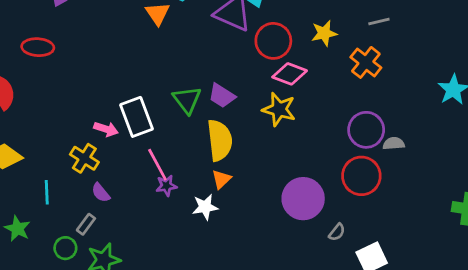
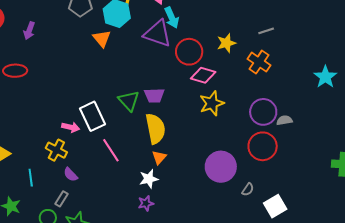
purple trapezoid: (222, 96) -> (154, 95), turned -30
yellow star: (279, 109) -> (212, 103), moved, turned -30
purple star: (166, 186) -> (146, 203), moved

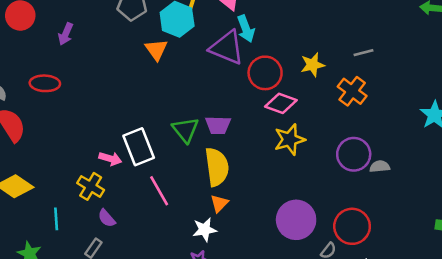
red circle: (263, 146) -> (352, 226), moved

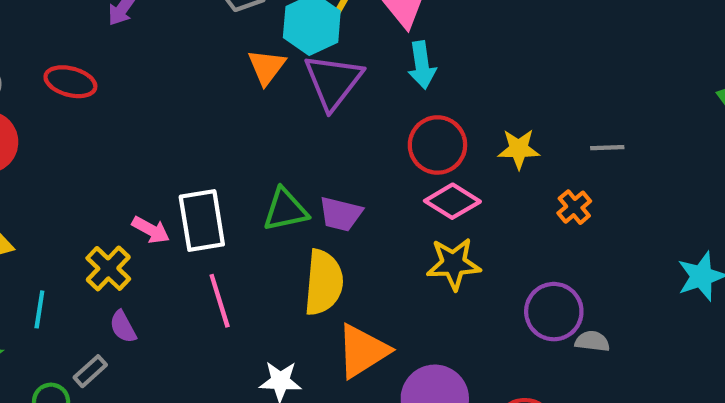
purple triangle: (227, 48) -> (333, 81), moved, turned 33
orange cross: (352, 91) -> (574, 207), size x0.7
green triangle: (185, 130) -> (285, 210), turned 44
orange triangle: (219, 203) -> (363, 351), moved, size x1.8

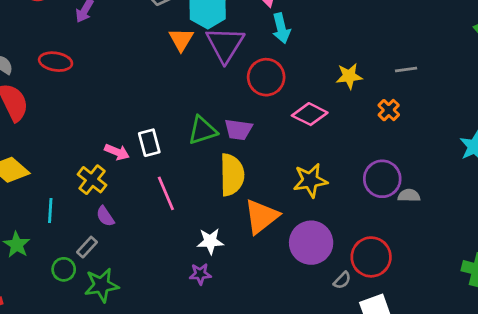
red circle: (437, 145) -> (266, 77), moved
white rectangle: (202, 220) -> (149, 143), size x0.7
yellow star: (454, 264) -> (310, 180), moved

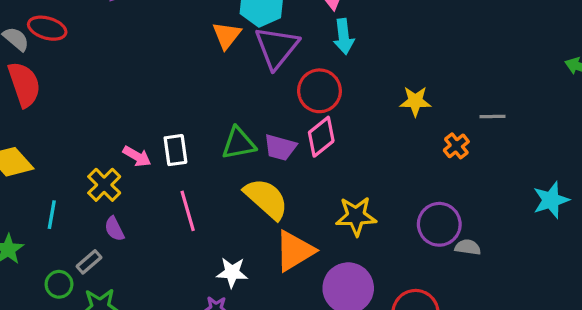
red ellipse: (56, 62) -> (47, 28), moved
gray line: (406, 70) -> (492, 116), moved
pink diamond: (310, 114) -> (321, 137), moved, turned -72
yellow semicircle: (232, 175) -> (266, 199), turned -54

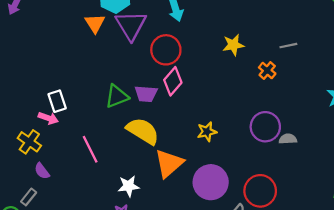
white rectangle: (175, 150) -> (57, 101), moved
yellow star: (356, 216) -> (207, 132), size x0.7

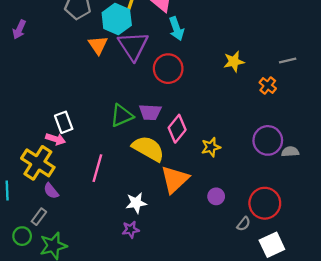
pink diamond: (173, 81) -> (177, 129), moved
yellow cross: (29, 142) -> (38, 163), size x1.4
pink line: (90, 149) -> (97, 168), turned 44
purple circle: (211, 182) -> (216, 196), size x0.5

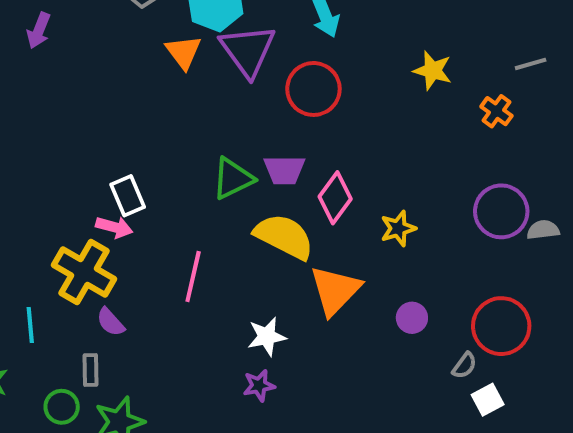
yellow star: (234, 62) -> (433, 71), turned 30
gray rectangle: (39, 217) -> (91, 370), turned -35
white square: (272, 245) -> (488, 400), moved, size x0.7

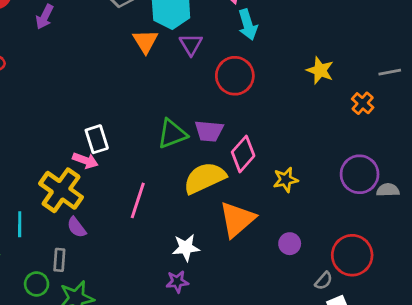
purple triangle: (248, 50) -> (191, 44), size x0.6
yellow semicircle: (284, 236) -> (205, 178), turned -57

